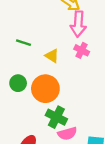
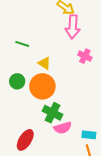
pink cross: (82, 50) -> (85, 56), moved
yellow triangle: (52, 56) -> (44, 63), moved

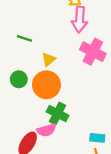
pink cross: (85, 56) -> (93, 52), size x1.6
yellow triangle: (44, 63) -> (49, 59), turned 48
pink semicircle: (63, 128) -> (46, 130), moved

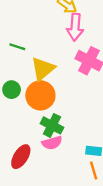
yellow triangle: (49, 59) -> (43, 69), size x1.6
pink semicircle: (46, 130) -> (52, 143), moved

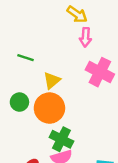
pink arrow: (75, 27) -> (85, 37), size x0.7
yellow triangle: (43, 69) -> (52, 80), size x0.7

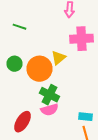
pink cross: (100, 72) -> (82, 39), turned -30
yellow triangle: (52, 80) -> (58, 58), moved

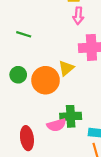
green cross: (50, 95) -> (71, 116), moved, turned -30
red ellipse: (22, 122) -> (27, 138), turned -40

